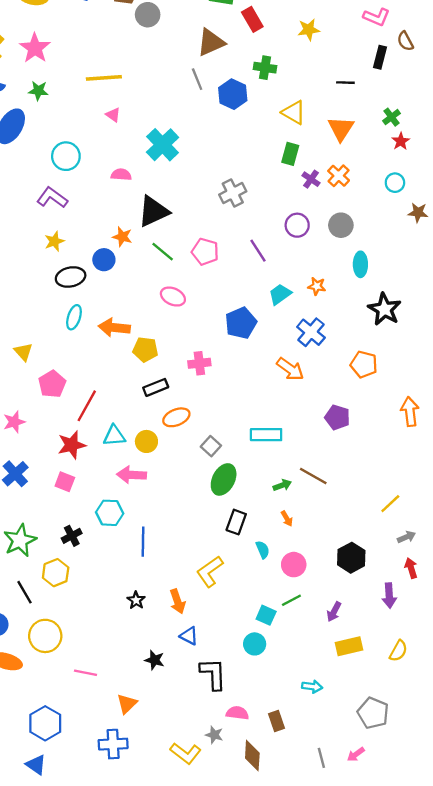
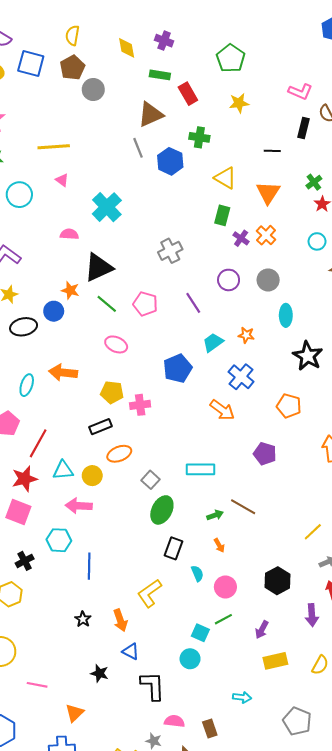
cyan circle: (66, 156) -> (19, 195), moved
cyan ellipse: (74, 317) -> (27, 385), moved
yellow pentagon: (145, 349) -> (112, 392), moved
pink square: (65, 482) -> (18, 512), size x1.4

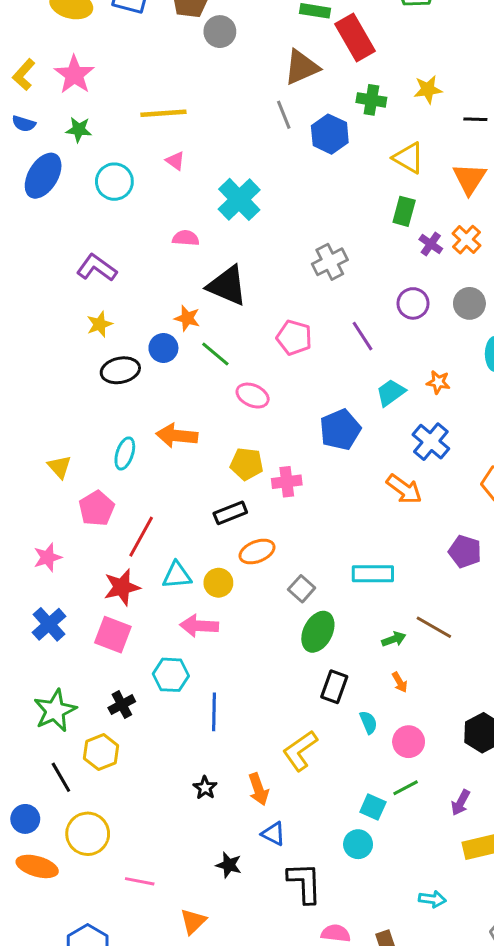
red rectangle: (188, 94) -> (355, 37), size x1.4
yellow star: (239, 103) -> (428, 89), moved
black triangle: (98, 267) -> (227, 286), turned 48
green line: (107, 304) -> (215, 354), moved

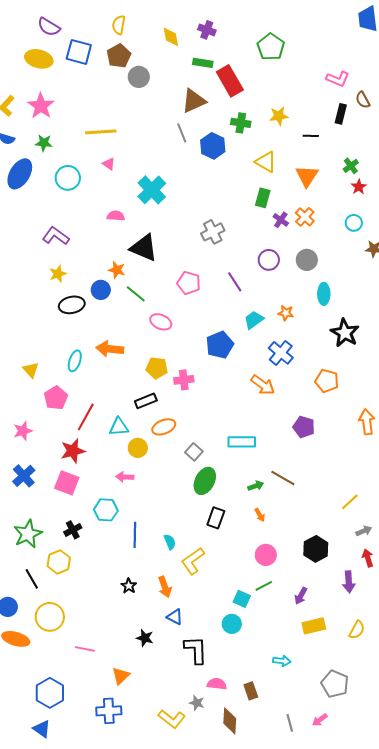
cyan triangle: (177, 575) -> (119, 427), moved
pink arrow: (199, 626) -> (125, 477), size x0.7
cyan semicircle: (368, 722) -> (170, 542), moved

